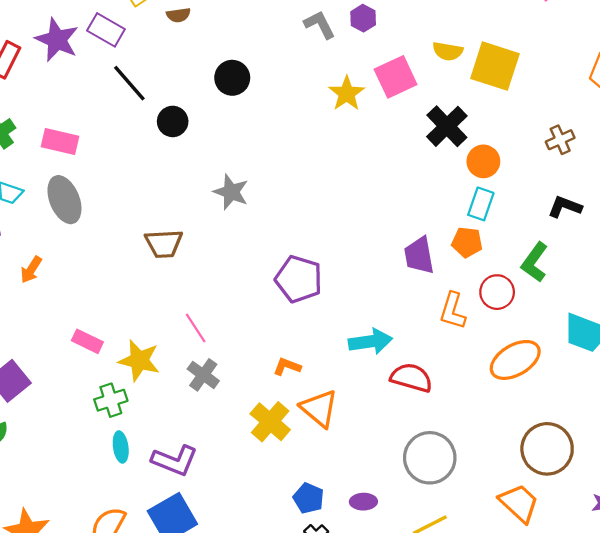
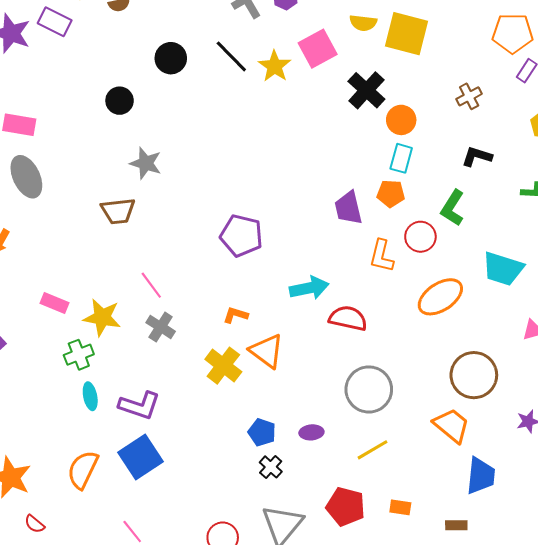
black line: (129, 83) -> (231, 56), moved
gray star: (231, 192) -> (146, 163), moved

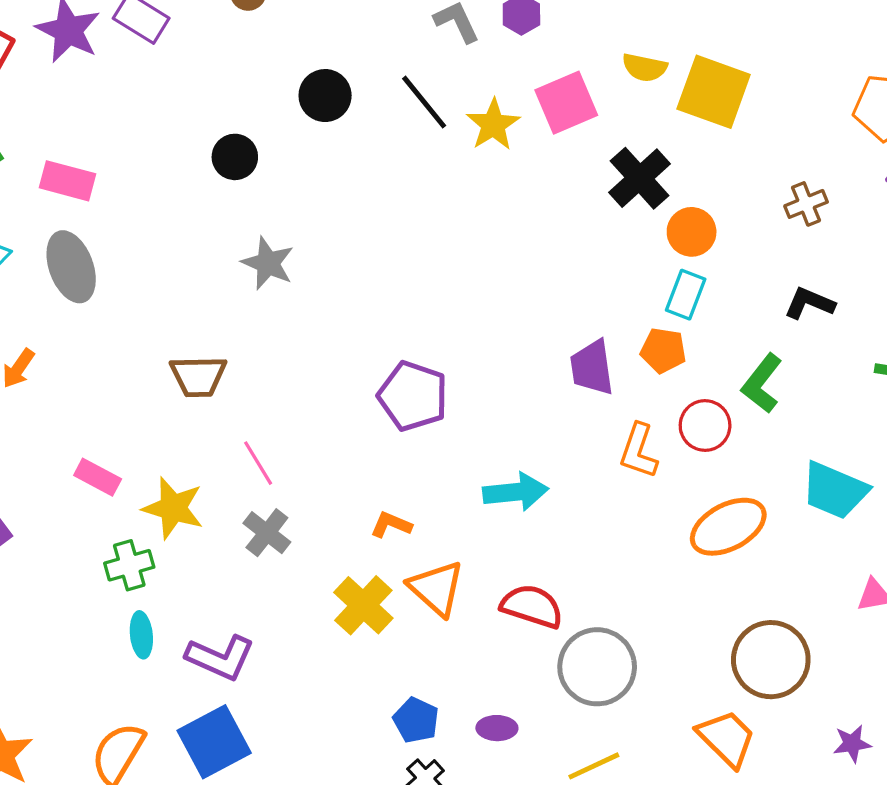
brown trapezoid: (118, 211) -> (198, 376), moved
red semicircle: (348, 318) -> (532, 606), moved

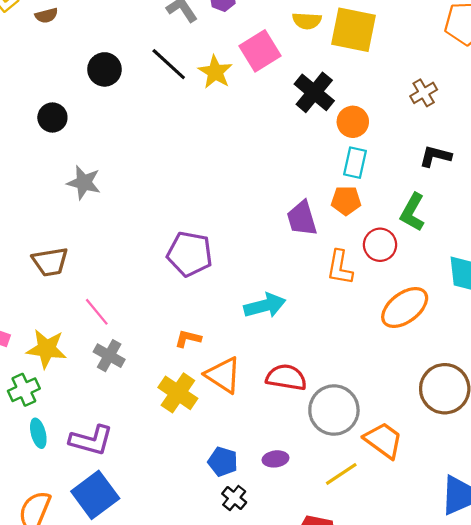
orange trapezoid: (727, 738) -> (383, 440), moved

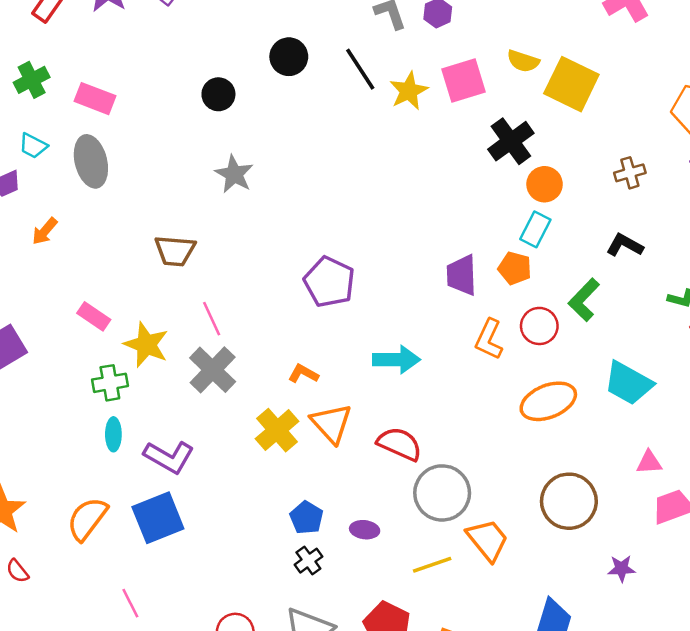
gray cross: (109, 356) -> (213, 370), size x1.4

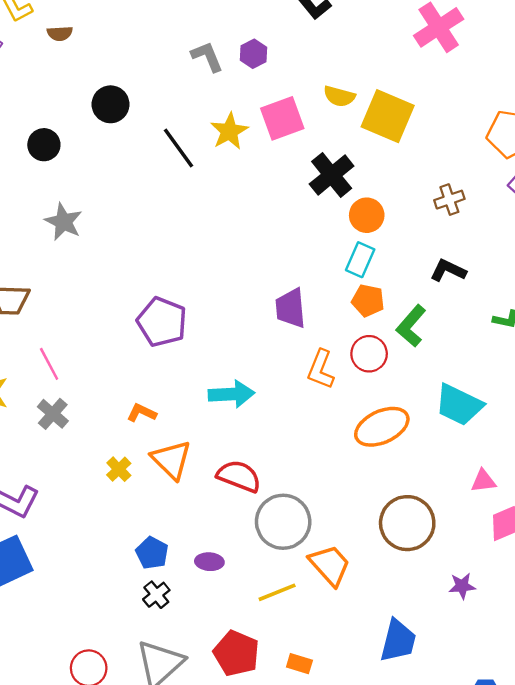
black line: (360, 69) -> (179, 148), moved
orange pentagon: (515, 268) -> (368, 300), moved
gray cross: (213, 370) -> (53, 414), size x0.7
yellow cross: (277, 430) -> (119, 469), size x0.6

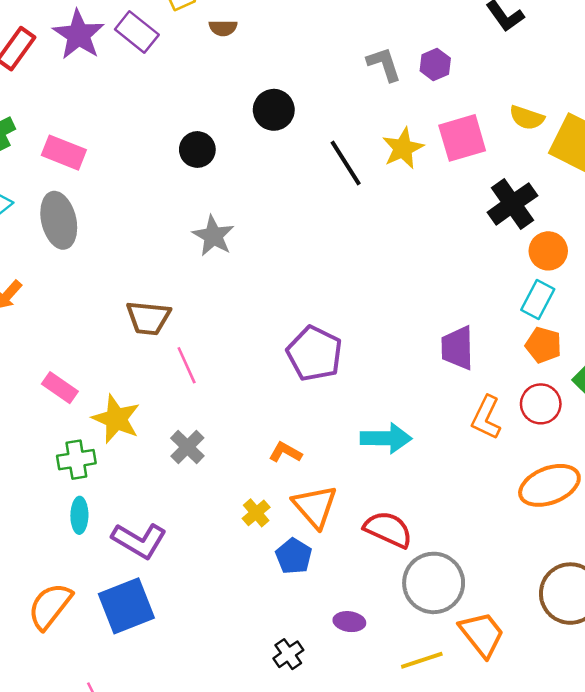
pink line: (49, 364) -> (187, 365), moved
blue pentagon: (152, 553) -> (294, 556), moved

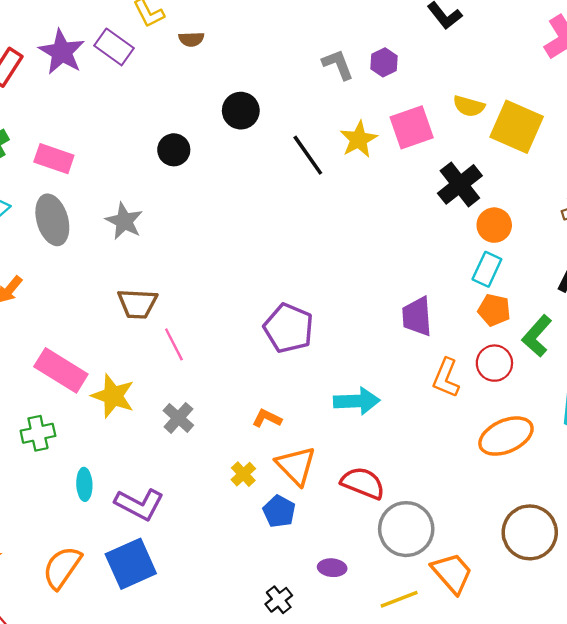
gray star: (213, 236) -> (124, 221), moved
pink rectangle: (60, 388) -> (61, 370), size x1.6
green cross: (76, 460) -> (38, 433), moved

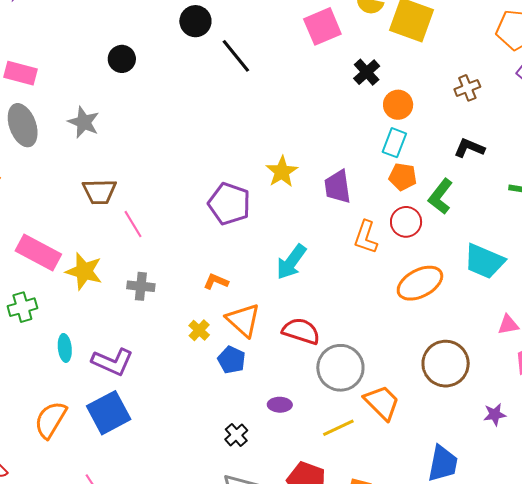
black circle: (241, 111) -> (195, 21), moved
yellow star: (359, 139) -> (282, 172), moved
black cross: (460, 184) -> (367, 72), size x0.7
cyan arrow: (357, 401) -> (291, 262), turned 132
gray cross: (178, 418) -> (141, 286), turned -32

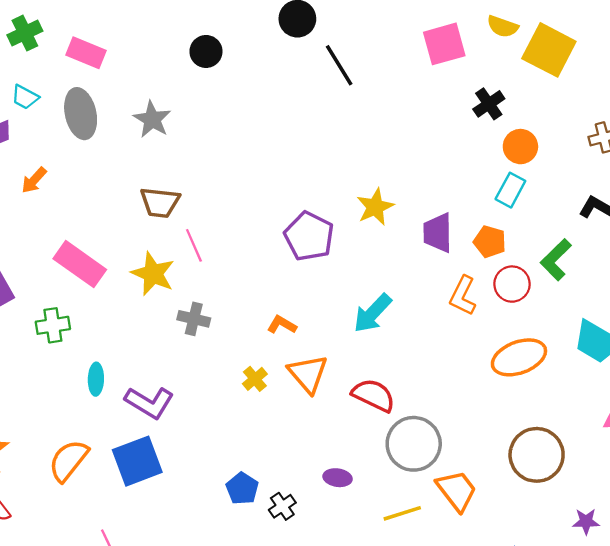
orange pentagon: (403, 177) -> (490, 242), moved
yellow star: (84, 271) -> (153, 274), moved
blue pentagon: (232, 360) -> (242, 488), moved

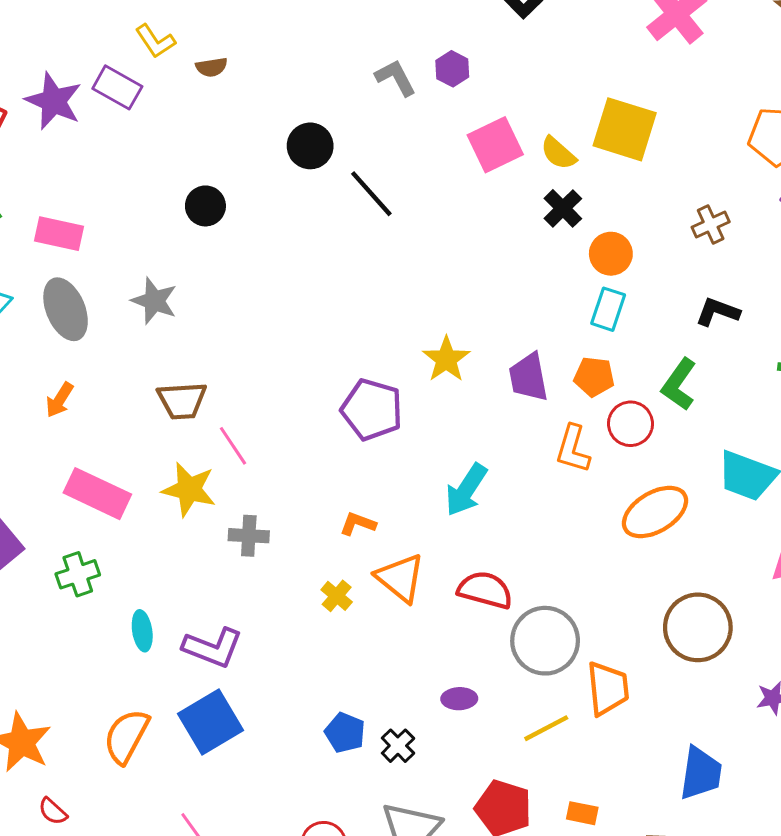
yellow semicircle: (503, 26) -> (558, 153), moved, turned 32
orange arrow: (34, 180) -> (59, 400), moved
orange trapezoid: (457, 490) -> (608, 688), turned 42

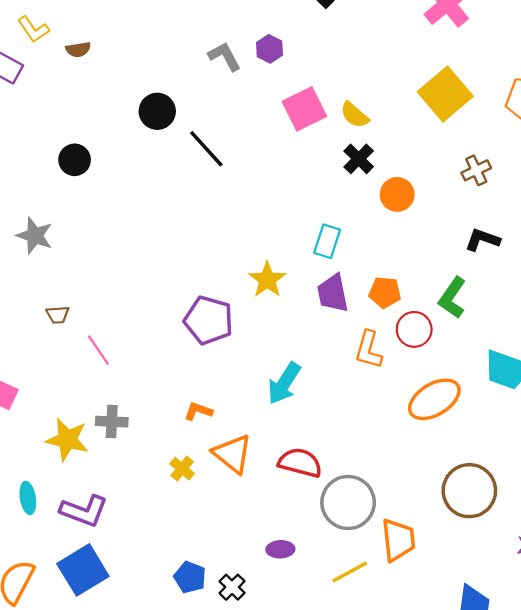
yellow square: (625, 129) -> (445, 94), moved, turned 33
cyan rectangle: (608, 309) -> (327, 241), moved
brown trapezoid: (182, 401) -> (58, 315), size x0.6
yellow star: (189, 489) -> (67, 440), moved

